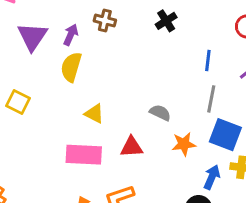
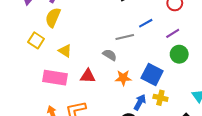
blue line: (208, 60) -> (146, 23), turned 48
gray line: (211, 99) -> (125, 37), moved, turned 60
yellow square: (18, 102) -> (36, 40), moved

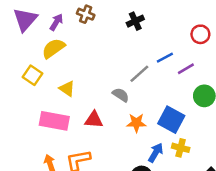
yellow semicircle: (53, 18) -> (53, 48), turned 30
purple line: (173, 33) -> (186, 69), moved
gray line: (125, 37) -> (139, 74), turned -30

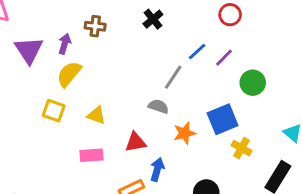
blue square: (171, 120) -> (223, 119), turned -36
pink rectangle: (54, 121) -> (91, 155), size x0.7
yellow cross: (181, 148) -> (241, 148), turned 30
blue arrow: (156, 153) -> (157, 169), moved

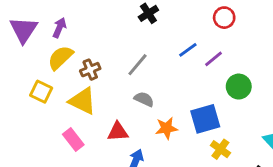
brown cross: (95, 26) -> (90, 70), moved, turned -36
gray line: (173, 77) -> (138, 65), moved
yellow triangle: (96, 115) -> (82, 101), size x1.5
pink rectangle: (91, 155) -> (73, 139), turned 50

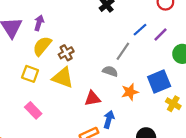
gray line: (138, 65) -> (123, 51), moved
pink rectangle: (73, 139) -> (33, 110), moved

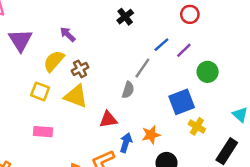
purple arrow: (39, 23) -> (68, 34), moved, turned -64
gray semicircle: (110, 71) -> (128, 90), turned 88
orange star: (130, 92) -> (151, 135), moved
pink rectangle: (33, 110) -> (43, 132), turned -42

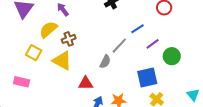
purple line: (184, 50) -> (153, 44), moved
pink rectangle: (43, 132) -> (22, 82), moved

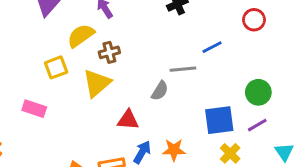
purple line: (153, 44) -> (257, 125), moved
gray line: (119, 46) -> (183, 69), turned 36
yellow square: (34, 53) -> (56, 67), turned 35
yellow triangle: (62, 61) -> (97, 83), turned 45

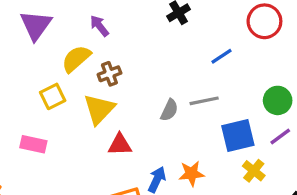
red circle: (254, 20) -> (264, 21), size x1.4
gray line: (183, 69) -> (204, 101), moved
red triangle: (128, 120) -> (120, 145), moved

